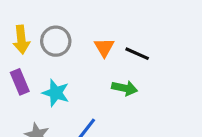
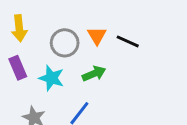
gray circle: (56, 41) -> (65, 43), moved
green arrow: (125, 88) -> (94, 74), moved, turned -35

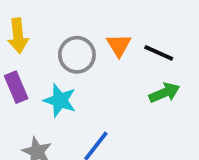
green arrow: (94, 74) -> (164, 93), moved

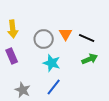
cyan star: (60, 100) -> (52, 63), moved

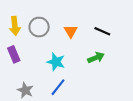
black line: (87, 38) -> (102, 31), moved
gray circle: (44, 39) -> (39, 27), moved

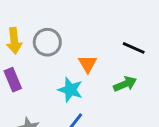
orange triangle: (71, 31) -> (88, 64), moved

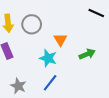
black line: (134, 48) -> (96, 13), moved

